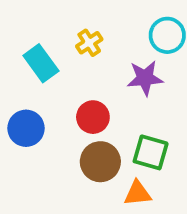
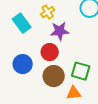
purple star: (145, 78) -> (60, 31), moved
blue circle: (26, 128) -> (23, 64), moved

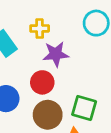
yellow cross: (48, 12) -> (40, 29), turned 32

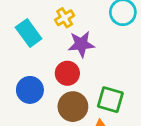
yellow cross: (40, 29) -> (65, 18), turned -30

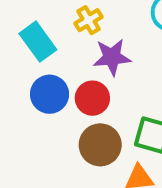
blue circle: (30, 90) -> (50, 94), moved

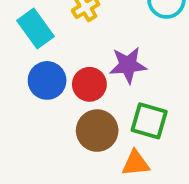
purple star: (112, 57) -> (128, 65), moved

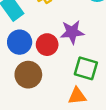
brown circle: (97, 131) -> (28, 75), moved

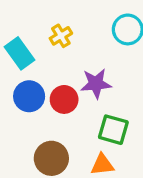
brown circle: (28, 75) -> (51, 158), moved

